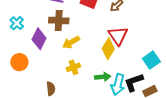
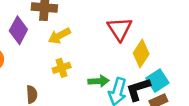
yellow diamond: (108, 49) -> (141, 53), moved
cyan square: (151, 60) -> (157, 81), moved

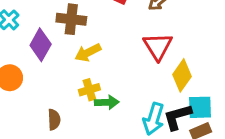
green arrow: (99, 81) -> (107, 102), moved
cyan square: (157, 81) -> (200, 107), turned 30

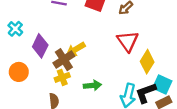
brown cross: (71, 19) -> (64, 60), moved, turned -35
yellow cross: (89, 90) -> (62, 77), moved
cyan square: (200, 107) -> (162, 85), turned 30

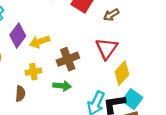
yellow arrow: (76, 49) -> (40, 42), moved
brown cross: (64, 60) -> (68, 59), moved

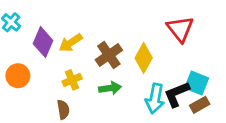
red triangle: (107, 49) -> (180, 29), moved
yellow diamond: (122, 73) -> (144, 58), moved

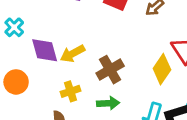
purple diamond: (43, 42) -> (45, 50), turned -44
yellow diamond: (144, 58) -> (162, 69), moved

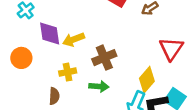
yellow diamond: (162, 69) -> (147, 80), moved

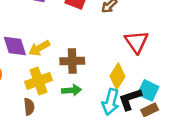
brown cross: (104, 58) -> (72, 61), turned 30
yellow cross: (68, 72) -> (38, 81), size x1.5

